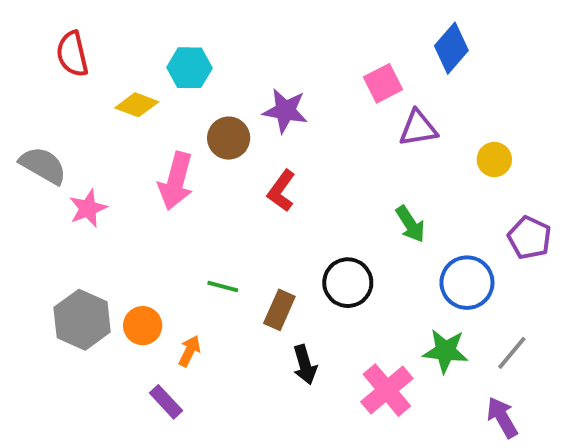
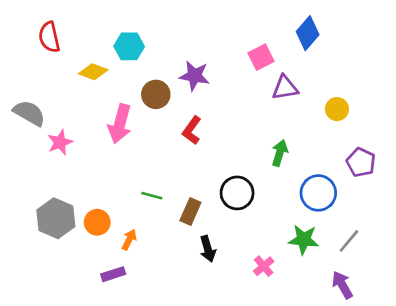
green arrow: (410, 224) -> (280, 153), turned -130
pink cross: (387, 390) -> (264, 266), size x0.6
purple rectangle: (166, 402) -> (113, 274), turned -65

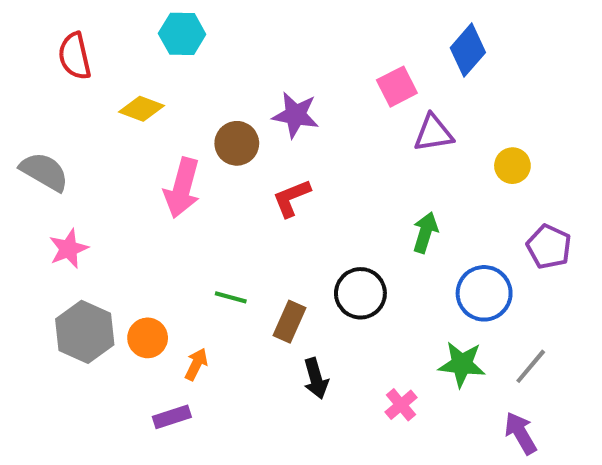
cyan hexagon: (129, 46) -> (182, 34), moved
red L-shape: (192, 130) -> (292, 198), turned 32
pink star: (60, 142) -> (69, 249), moved

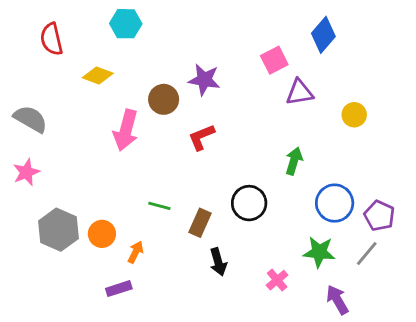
purple pentagon: (549, 247) -> (379, 216), moved
pink star: (69, 249) -> (26, 172), moved
purple arrow: (521, 433) -> (337, 300), moved

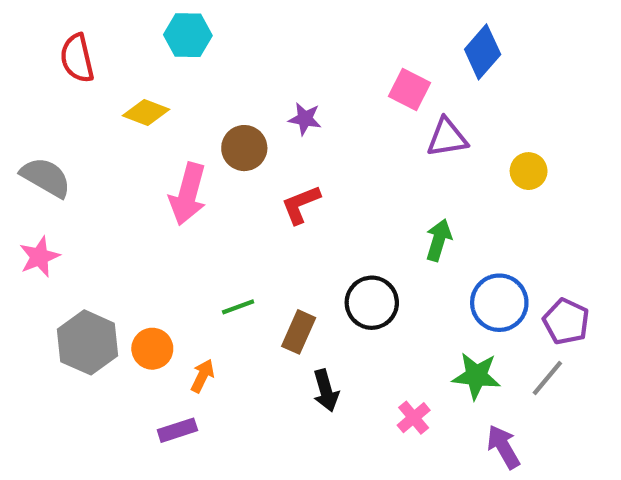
pink square: (274, 60) -> (409, 90), turned -36
purple star: (204, 80) -> (305, 119), size x0.7
green line: (159, 206) -> (238, 307), turned -35

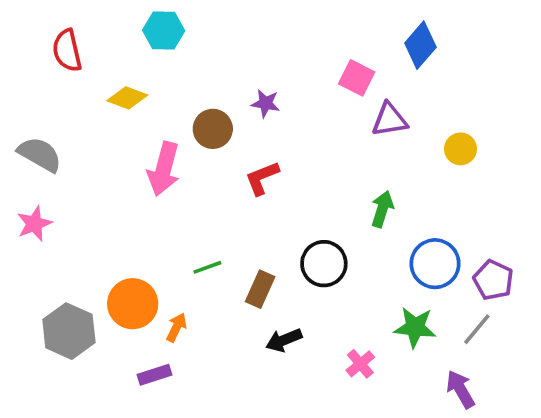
gray hexagon: (88, 342) -> (69, 331), moved
orange circle: (152, 349) -> (133, 304), size x1.4
black arrow: (326, 390) -> (284, 340), turned 84
purple arrow: (503, 447) -> (460, 389), moved

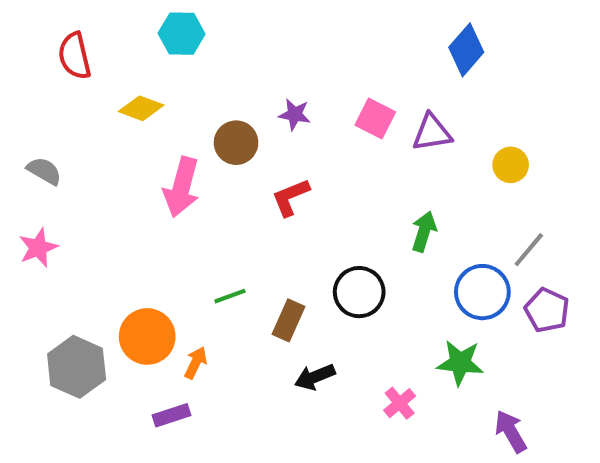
pink square: (357, 78) -> (375, 118), moved
gray semicircle: (40, 154) -> (44, 171), size x0.7
gray line: (477, 329) -> (529, 250), moved

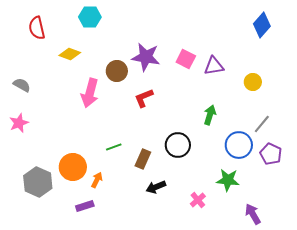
blue diamond: (466, 50) -> (262, 25), moved
purple star: (295, 114) -> (146, 57), size x1.8

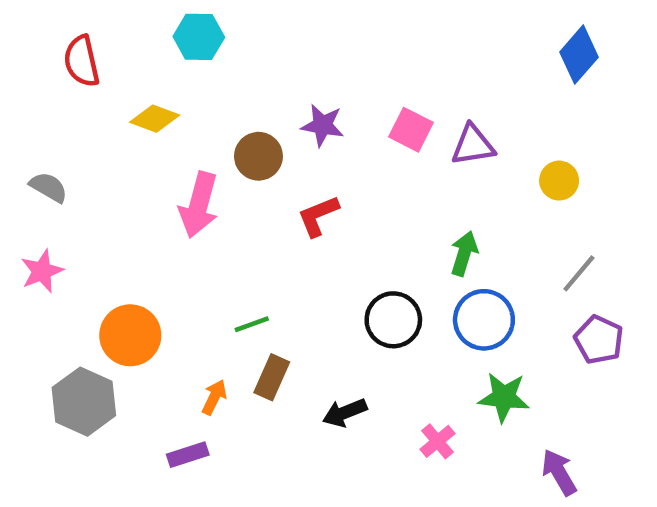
purple star: (146, 57) -> (323, 125), size x0.7
blue circle: (239, 145) -> (484, 320), moved
brown rectangle: (143, 159) -> (272, 377), moved
orange circle: (73, 167) -> (130, 335), moved

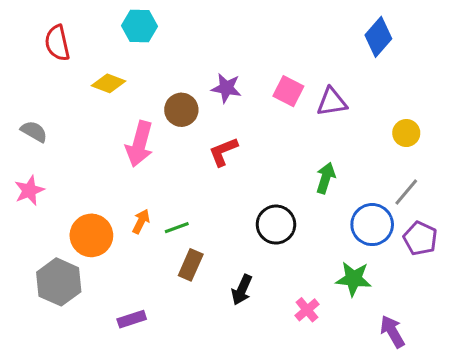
blue diamond: (579, 55) -> (378, 37), moved
yellow circle: (559, 181) -> (406, 133), moved
blue circle: (484, 320) -> (372, 225), moved
orange arrow: (214, 397) -> (141, 221), moved
black arrow: (345, 413) -> (242, 290), turned -44

